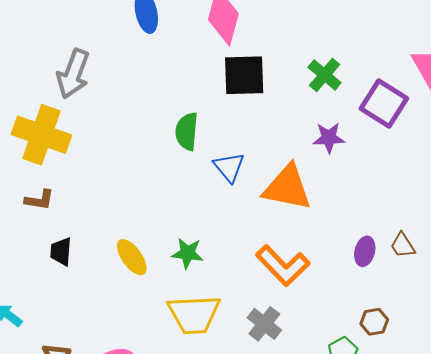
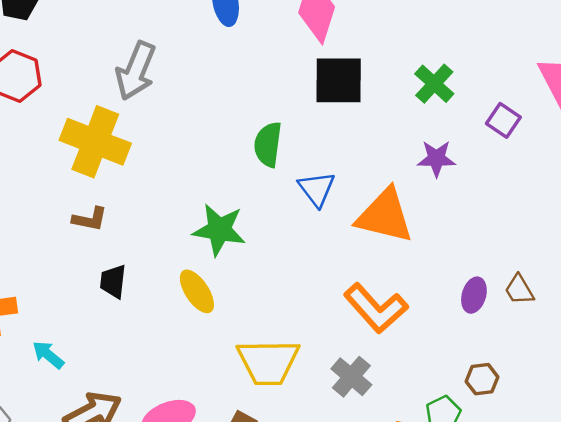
purple square: (384, 104) -> (503, 120), size x0.6
green star: (188, 253) -> (219, 230), moved, size x1.4

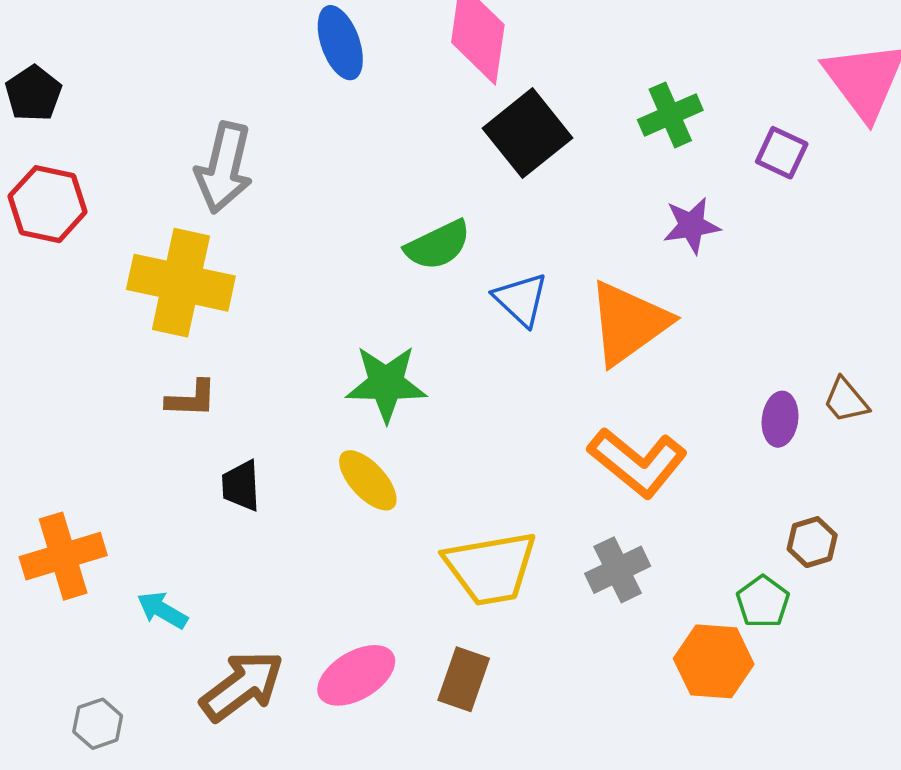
black square: (339, 80) -> (527, 133), turned -30
green cross: (434, 84) -> (670, 115), turned 33
green semicircle: (268, 144) -> (438, 245), turned -114
orange triangle: (385, 216) -> (628, 323), turned -40
gray cross: (351, 377) -> (618, 570), turned 33

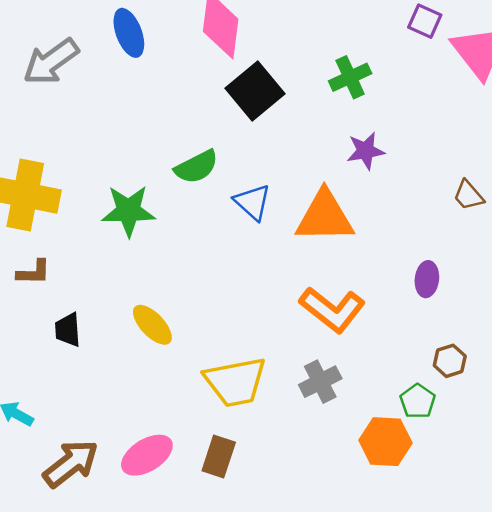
purple square: (782, 153) -> (425, 21), moved
gray arrow: (224, 168) -> (51, 62), moved, turned 42
orange triangle: (628, 323) -> (325, 217), turned 36
green star: (386, 384) -> (129, 211), moved
brown trapezoid: (846, 400) -> (468, 195), moved

